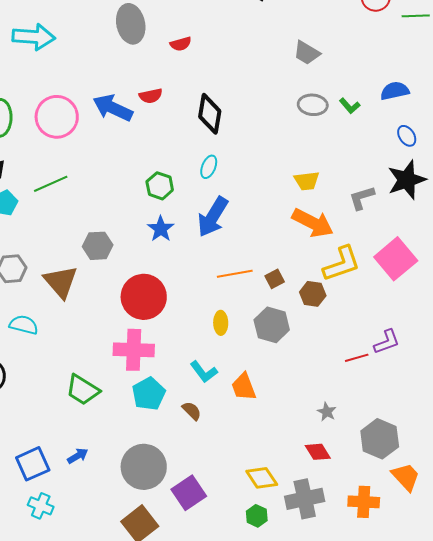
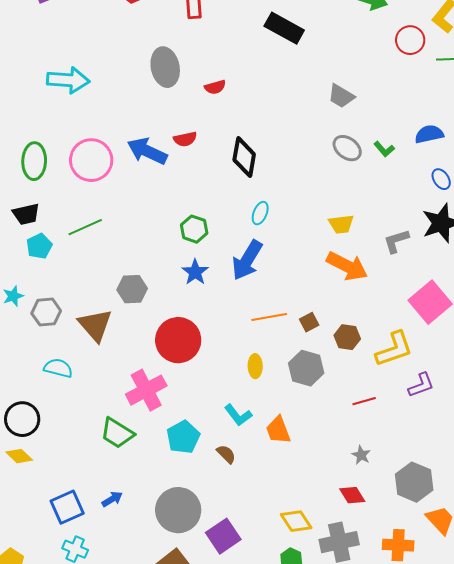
gray ellipse: (313, 105) -> (347, 148), turned 32
cyan ellipse: (209, 167) -> (260, 213), moved
yellow L-shape: (342, 264) -> (394, 349), moved
pink cross: (134, 350) -> (146, 390), moved, turned -30
red line: (357, 358) -> (364, 401), moved

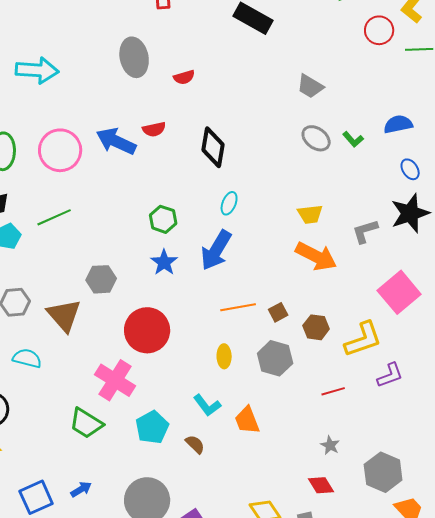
pink cross: (146, 390) -> (115, 380), turned -30

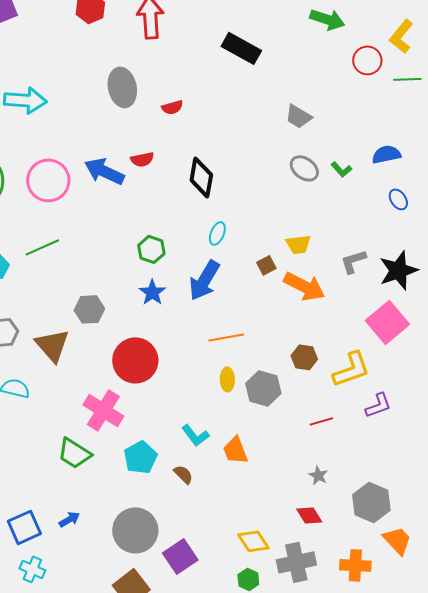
black star: (410, 213) -> (398, 270), moved
brown square: (278, 312) -> (266, 265), moved
yellow ellipse: (224, 356) -> (227, 379), moved

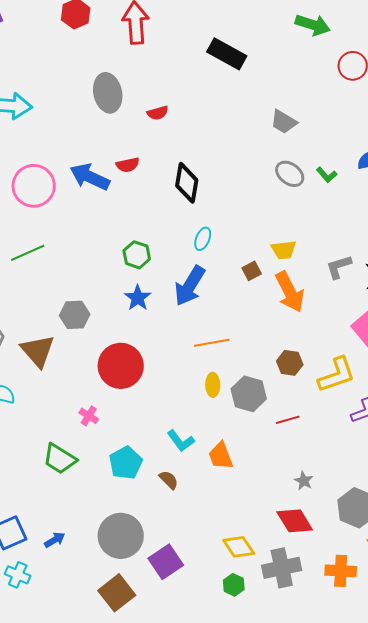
orange arrow: (304, 286) -> (290, 292), turned 36
pink cross: (103, 410) -> (89, 416), size x0.5
red line: (321, 421) -> (288, 420), moved
red diamond: (309, 515) -> (295, 521), size x1.4
blue arrow: (69, 519) -> (55, 540), moved

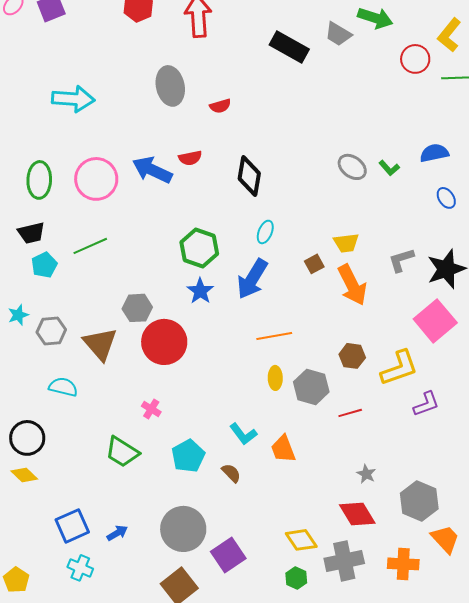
gray trapezoid: (284, 122) -> (338, 34), moved
green hexagon: (137, 255) -> (199, 248), size x1.4
red circle: (121, 366) -> (164, 342), moved

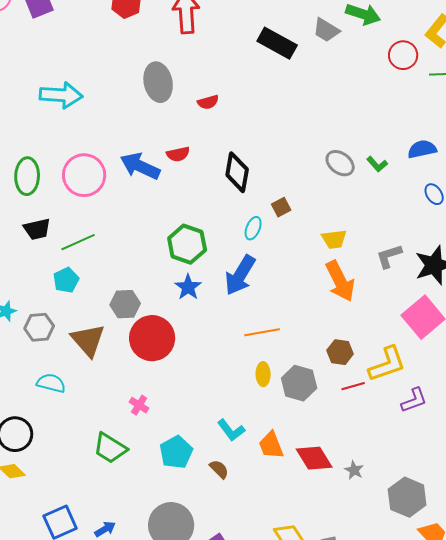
black trapezoid: (31, 233) -> (37, 229), moved
brown square: (314, 264) -> (281, 207), moved
cyan pentagon: (44, 265) -> (66, 280), moved
red line: (350, 413) -> (353, 386), moved
red diamond: (357, 514) -> (314, 458), moved

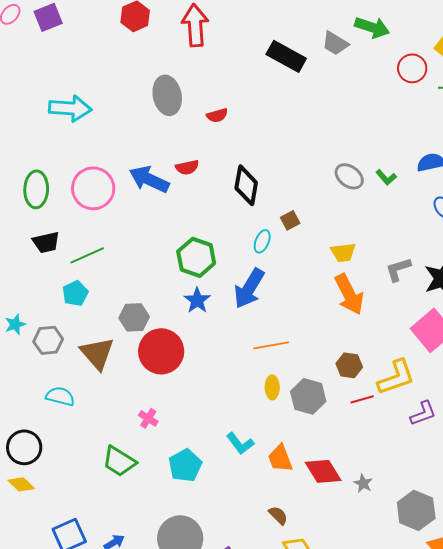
brown semicircle: (219, 469) -> (278, 515), moved

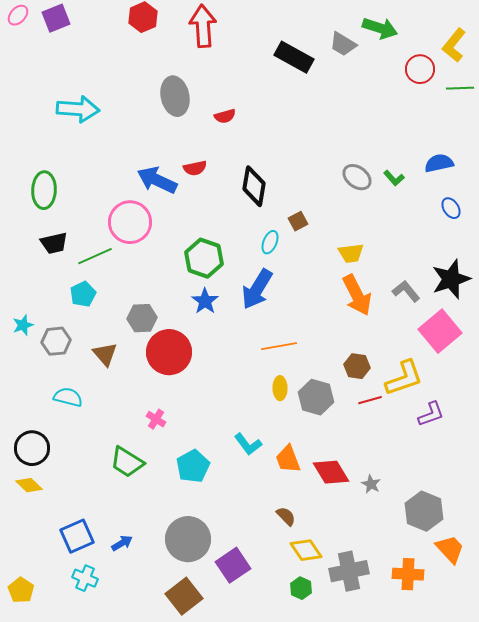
pink circle: (93, 188) -> (130, 222), moved
gray L-shape: (398, 269) -> (406, 291), moved, turned 68
brown triangle: (97, 353) -> (105, 354), size x0.7

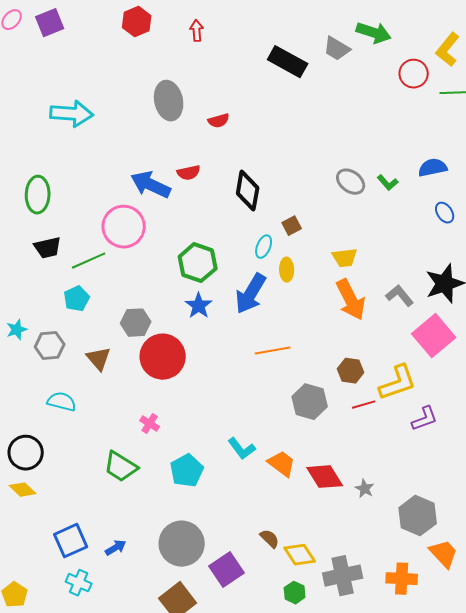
red arrow: (203, 26) -> (197, 31), size x0.5
yellow ellipse: (280, 388) -> (287, 270), moved
orange trapezoid: (288, 459) -> (282, 464), turned 148
brown semicircle: (286, 516) -> (270, 539), moved

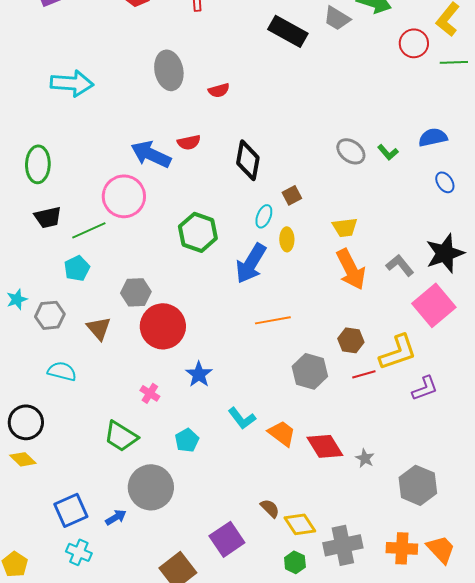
blue star: (199, 306) -> (199, 374), moved
cyan pentagon: (187, 471) -> (187, 440), size x0.7
gray circle: (182, 544) -> (151, 487), moved
orange trapezoid: (444, 554) -> (441, 549), moved

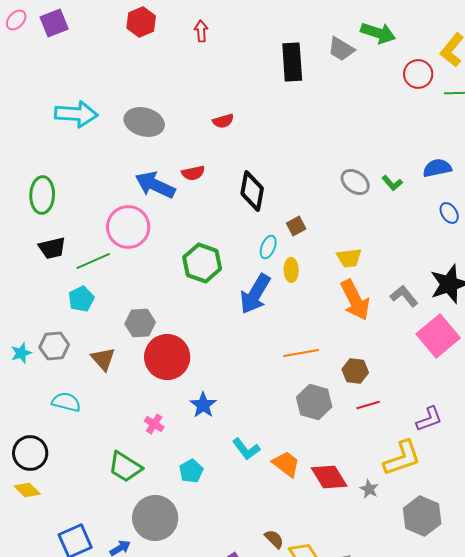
black rectangle: (288, 31) -> (292, 62), turned 57
gray ellipse: (169, 70) -> (144, 122), moved, turned -63
cyan star: (17, 299) -> (21, 353), moved
orange line: (273, 320) -> (301, 353), moved
yellow L-shape: (398, 352) -> (402, 458), moved

